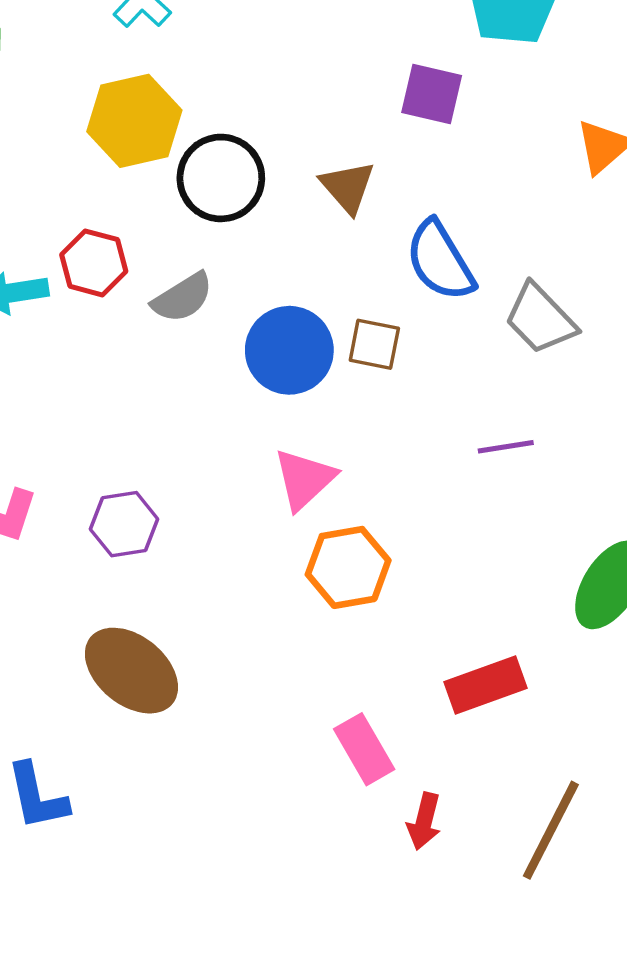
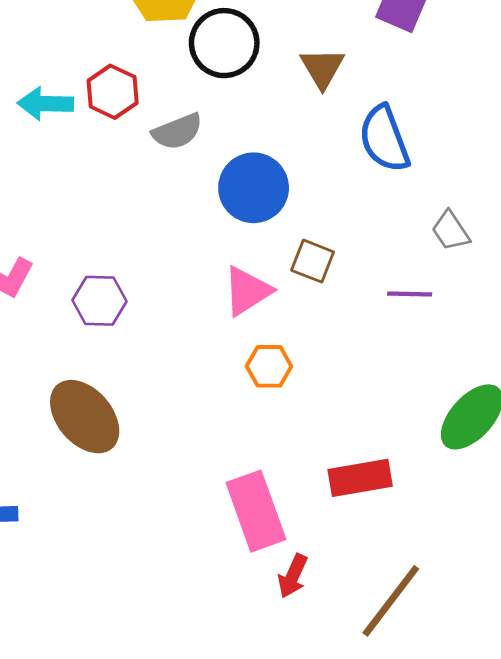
gray trapezoid: (540, 319) -> (451, 231), moved, size x0.7
brown square: (374, 344) -> (313, 261), moved
orange hexagon: (348, 567) -> (269, 366), size x0.7
pink rectangle: (364, 749) -> (256, 511), size x1.4

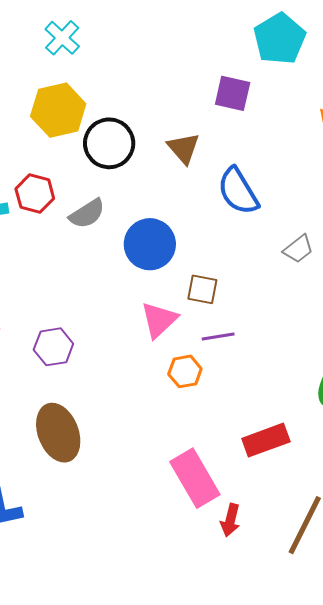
gray trapezoid: (451, 231) -> (298, 249), turned -84
purple line: (410, 294) -> (218, 337), moved
brown ellipse: (85, 417) -> (58, 433), turned 30

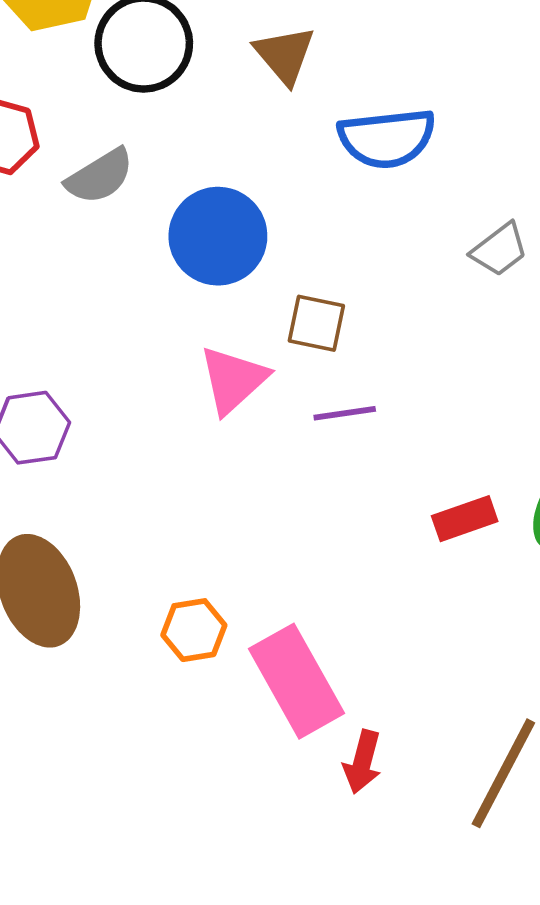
blue semicircle: (238, 191) -> (387, 138), turned -66
orange hexagon: (185, 371) -> (194, 630), moved
red rectangle: (266, 440) -> (465, 519), moved, size x0.7

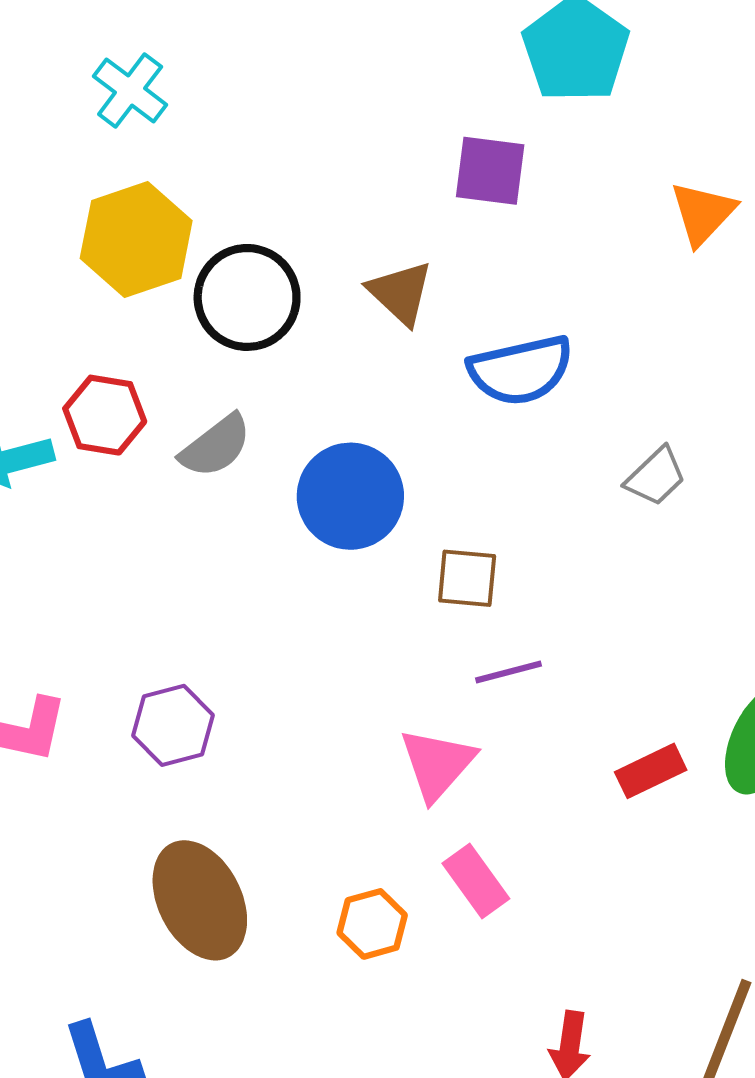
pink triangle: (233, 380) -> (437, 764), moved
pink rectangle: (297, 681) -> (476, 881), moved, size x0.6

